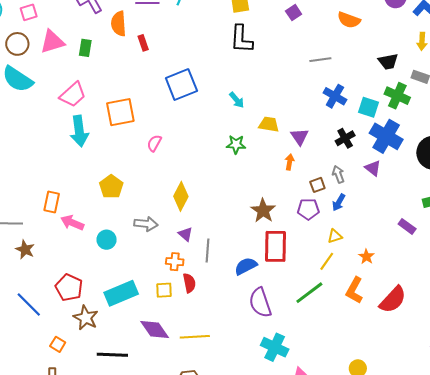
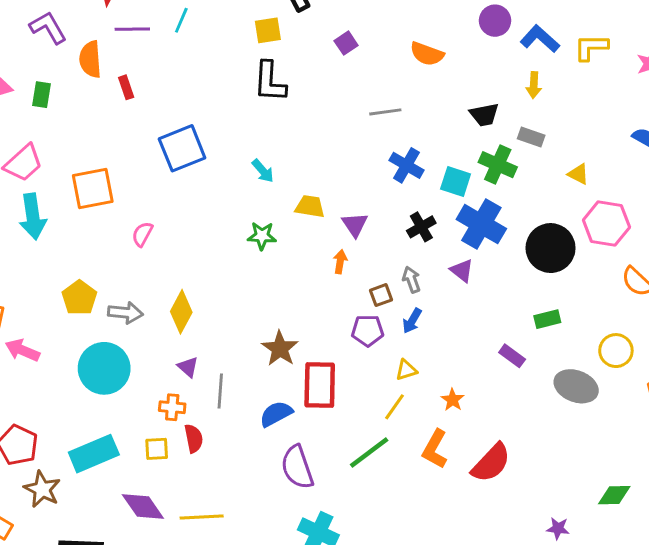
brown star: (263, 211) -> (280, 349), moved
gray arrow: (146, 224) -> (125, 313), moved
cyan circle: (107, 240) -> (104, 368), moved, size x1.8

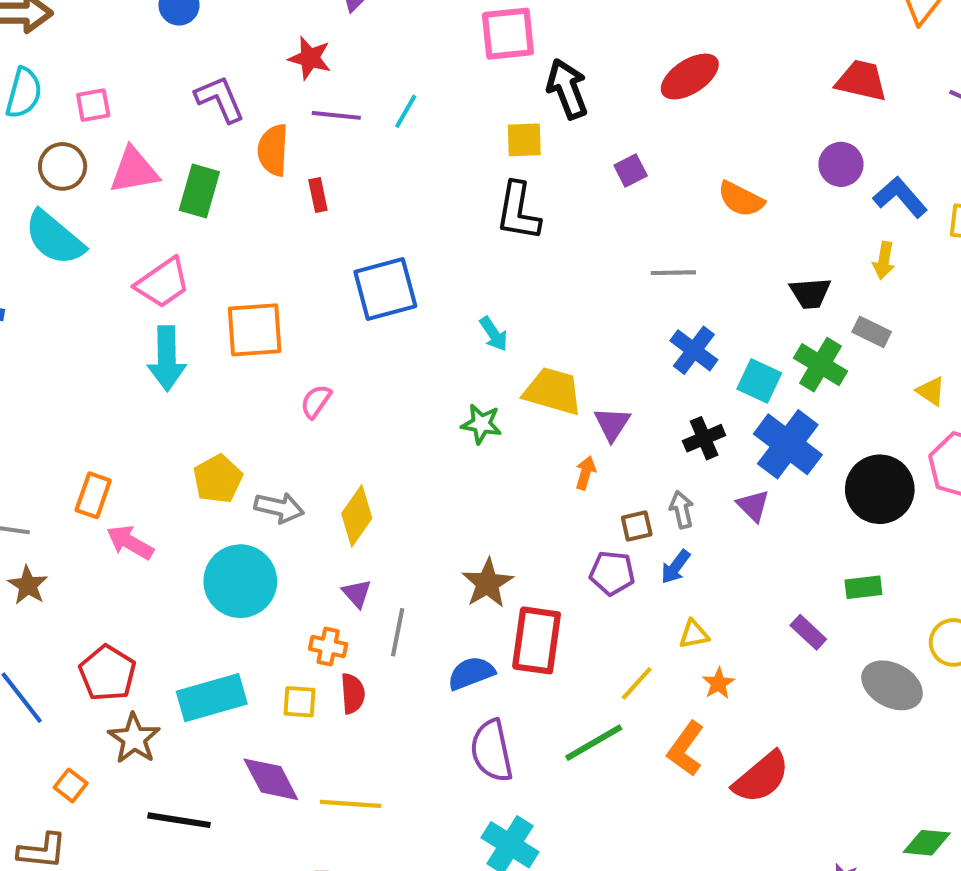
green rectangle: (42, 95) -> (199, 191), size x1.4
yellow trapezoid: (310, 206) -> (553, 391), size x1.4
yellow triangle: (406, 370) -> (694, 634), moved

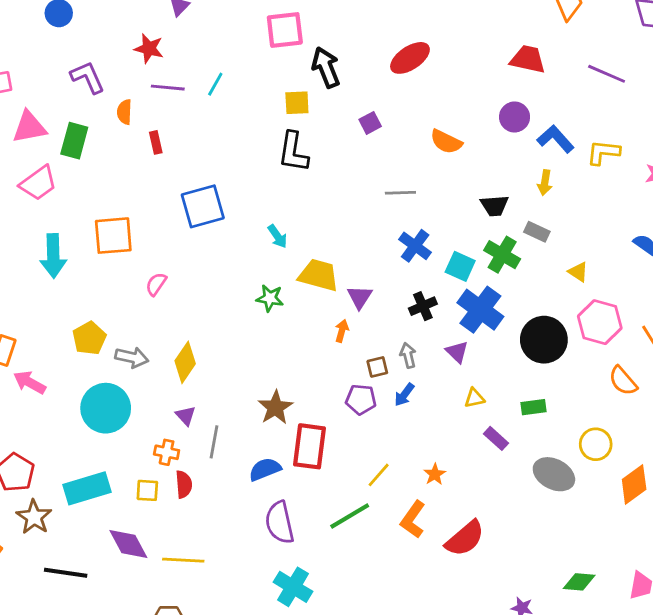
orange semicircle: (273, 150) -> (124, 112), size x0.7
pink trapezoid: (163, 283) -> (38, 183), moved
yellow triangle: (694, 634) -> (474, 398), moved

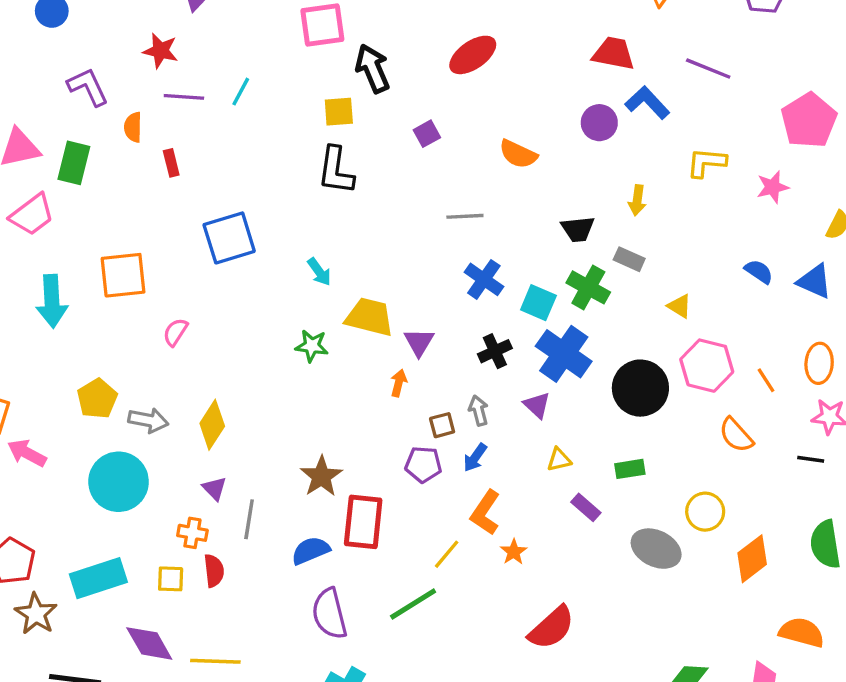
blue L-shape: (555, 139) -> (647, 103), moved
orange L-shape: (413, 519) -> (485, 513), moved

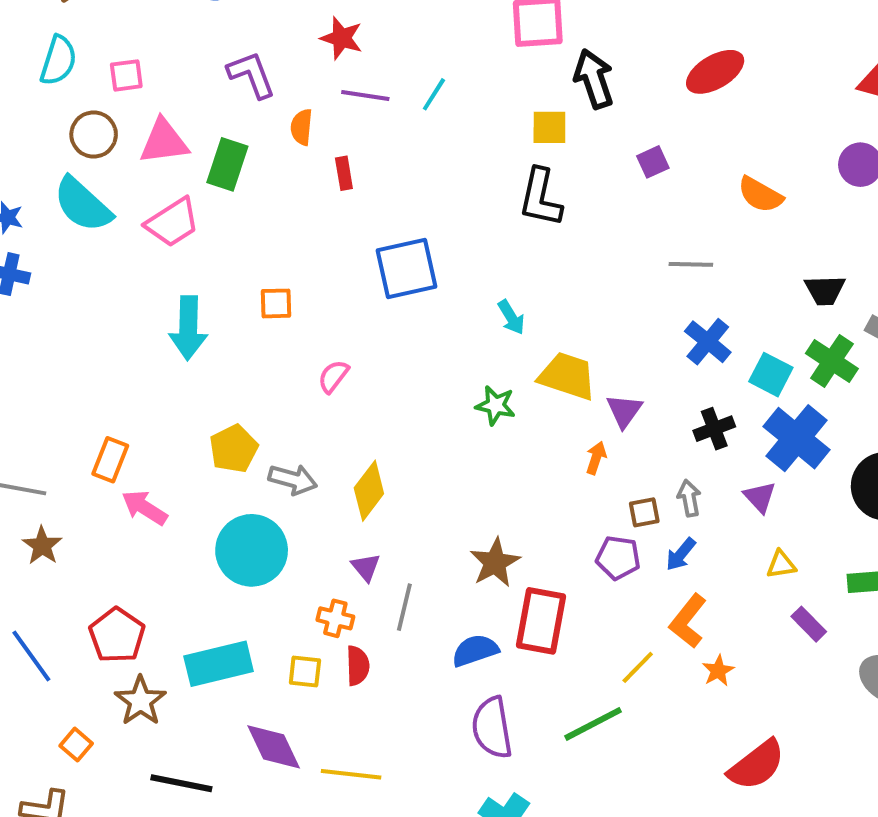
orange square: (123, 275) -> (276, 303), size x0.6

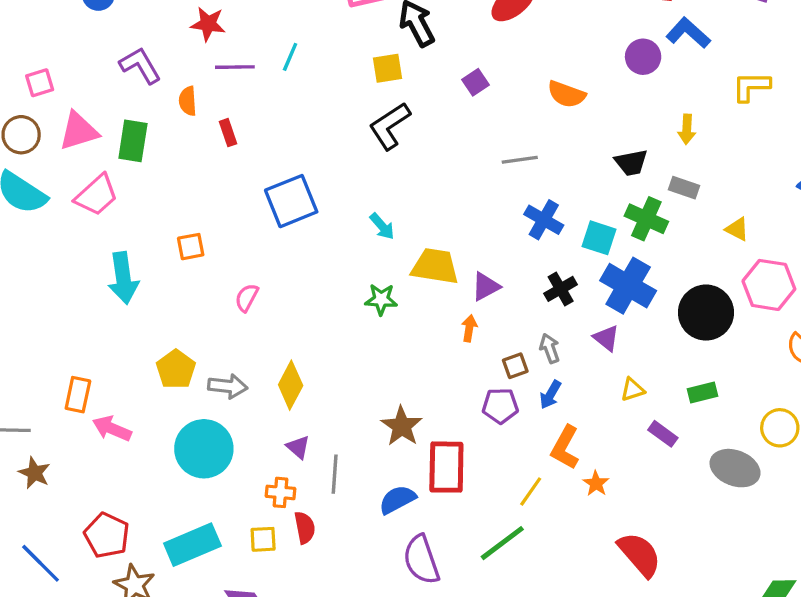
black L-shape: (540, 198) -> (390, 126), turned 54
purple triangle: (624, 411) -> (486, 287), turned 36
red semicircle: (757, 765) -> (640, 554), turned -84

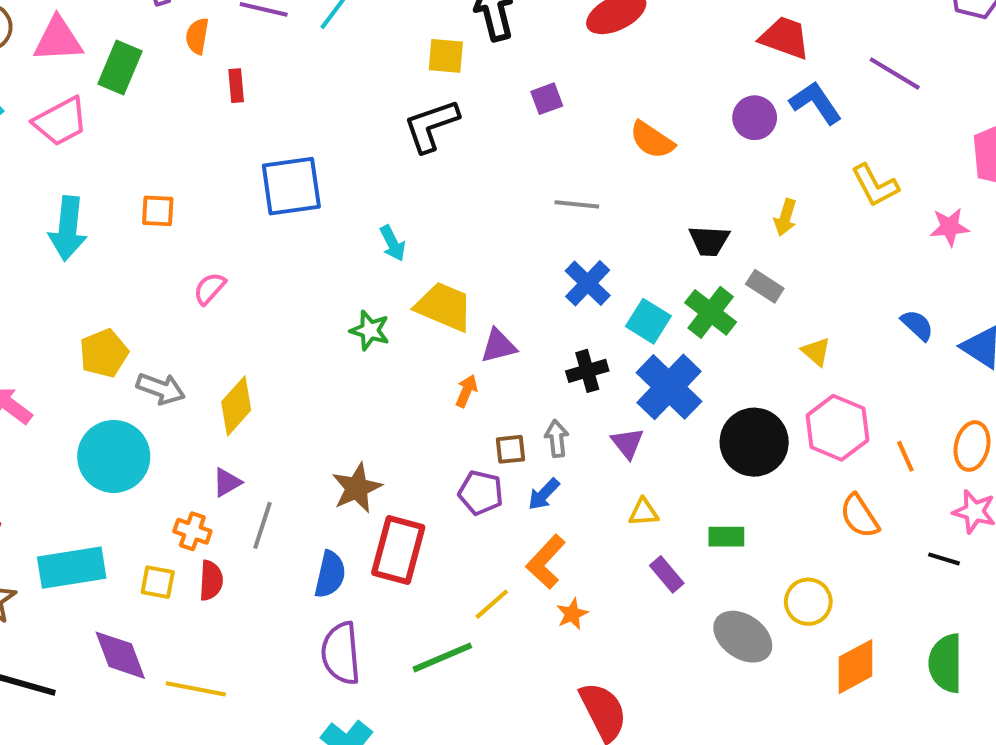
yellow L-shape: (751, 87) -> (875, 185), turned -132
purple triangle: (298, 447) -> (227, 482), turned 35
blue semicircle: (397, 500) -> (330, 574), turned 117

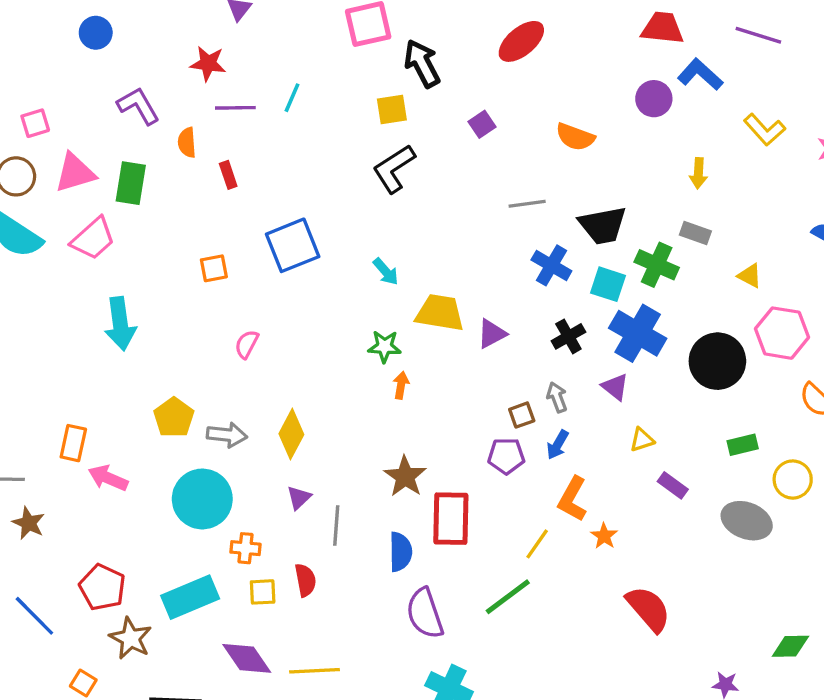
orange square: (158, 211) -> (214, 268), moved
black trapezoid: (709, 241) -> (603, 225), moved, size x1.4
orange arrow: (466, 391) -> (401, 385), moved
orange cross: (192, 531) -> (245, 548), moved
green rectangle: (726, 537) -> (743, 445), moved

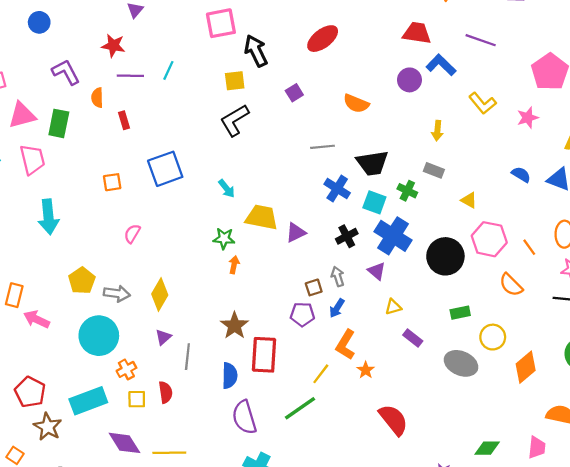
pink trapezoid: (93, 239) -> (32, 159), turned -64
green cross: (657, 265) -> (407, 191), size x0.7
orange cross: (245, 548) -> (126, 369), turned -36

